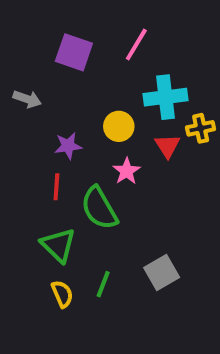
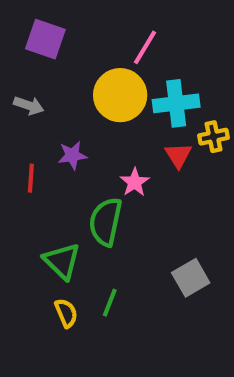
purple square: (74, 52) -> (45, 39), moved
yellow circle: (119, 126) -> (120, 95), moved, size x1.6
red line: (56, 187) -> (31, 178), moved
green semicircle: (99, 208) -> (106, 222), turned 42
gray square: (162, 272) -> (191, 278), moved

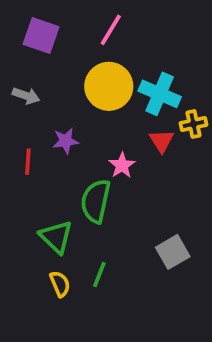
pink line: (145, 47) -> (111, 30), moved
cyan cross: (176, 103) -> (160, 94), turned 30

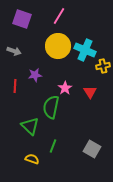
red triangle: (162, 141) -> (90, 92), moved
gray square: (173, 252) -> (92, 149), moved, turned -30
yellow semicircle: (60, 284) -> (32, 159), moved, turned -48

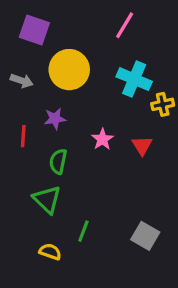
pink line: (59, 16) -> (125, 25), moved
yellow circle: (58, 46) -> (69, 70), moved
green semicircle: (51, 107) -> (58, 161), moved, size x0.7

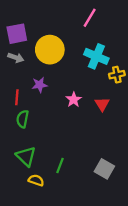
purple square: (34, 30) -> (17, 34), moved, turned -30
green semicircle: (58, 161) -> (23, 119), moved
green triangle: (47, 199) -> (26, 156), moved

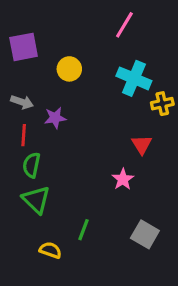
yellow circle: (50, 50) -> (69, 69), size x0.6
gray arrow: (16, 58) -> (22, 102), moved
pink star: (74, 100) -> (123, 179), moved
green triangle: (26, 156) -> (36, 200), moved

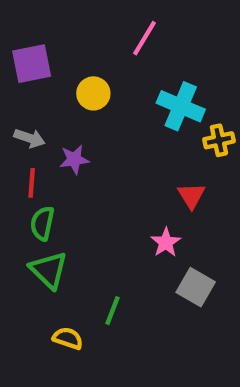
pink line: (124, 25) -> (144, 38), moved
gray square: (145, 234) -> (196, 287), moved

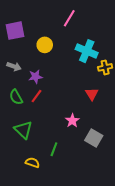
red line: (32, 183) -> (37, 96), moved, turned 32
green semicircle: (42, 223) -> (16, 97), moved, turned -42
pink star: (166, 242) -> (72, 121), moved

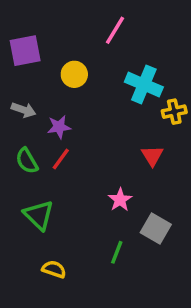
green line: (54, 149) -> (117, 252), moved

